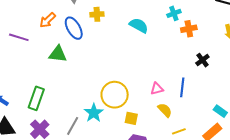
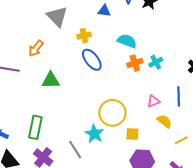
cyan cross: (174, 13) -> (156, 62), moved
blue ellipse: (74, 28) -> (92, 60), moved
orange cross: (189, 29) -> (135, 63), moved
gray line: (73, 126) -> (75, 150), turned -54

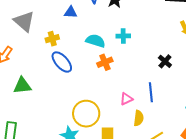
cyan cross: (156, 62) -> (123, 36), moved, turned 32
yellow semicircle: (164, 121) -> (139, 118), turned 63

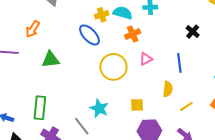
yellow cross: (52, 39) -> (102, 15), moved
pink triangle: (126, 99) -> (146, 59), moved
yellow circle: (86, 114) -> (113, 67), moved

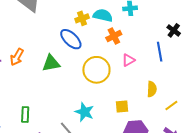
orange arrow: (33, 29) -> (17, 57), moved
green triangle: (51, 60) -> (51, 63), moved
blue line: (179, 63) -> (160, 52), moved
green rectangle: (40, 108) -> (25, 114), size x0.7

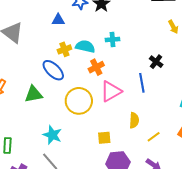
pink triangle: (128, 60) -> (111, 91), size x1.6
cyan star: (84, 112) -> (52, 135), moved

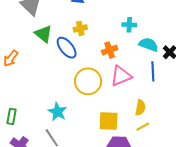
cyan semicircle: (85, 46) -> (149, 44), moved
green triangle: (33, 94) -> (43, 34), moved, turned 42
yellow line: (154, 137) -> (143, 127), moved
yellow square: (104, 138) -> (109, 121), size x1.5

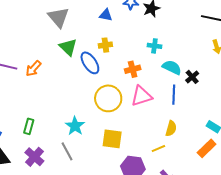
yellow semicircle: (140, 108) -> (171, 128), moved
yellow square: (109, 121) -> (112, 139), moved

